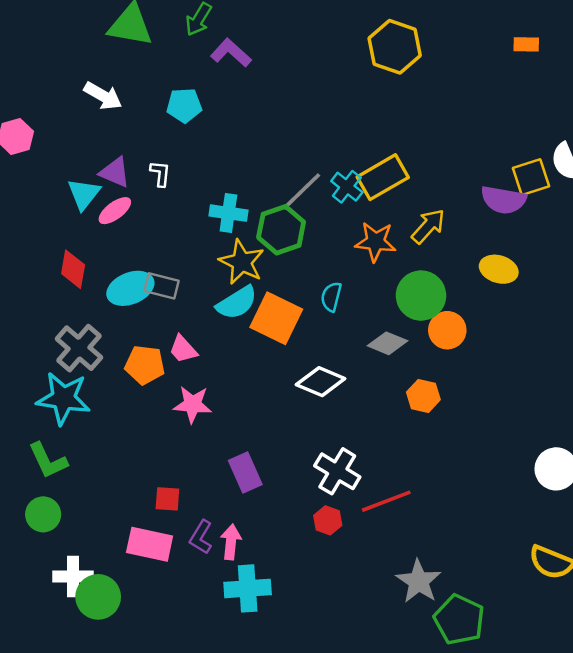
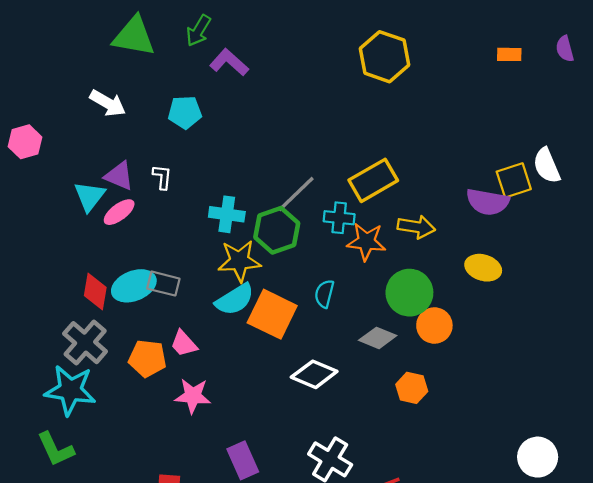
cyan cross: (347, 187) -> (339, 218), moved, turned -32
yellow arrow: (428, 226) -> (416, 227), turned 57
yellow star: (242, 262) -> (239, 261), turned -30
red diamond: (73, 269) -> (95, 291), moved

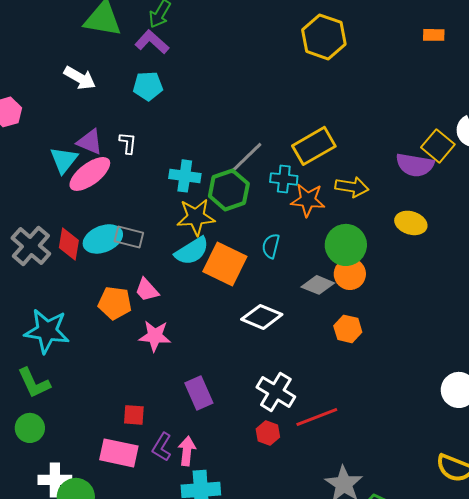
purple L-shape: (229, 62) -> (152, 42), moved
yellow square: (514, 180) -> (438, 146), turned -32
pink ellipse: (119, 212) -> (90, 174), size x1.5
orange circle: (434, 326) -> (350, 274), moved
gray cross: (85, 343) -> (31, 246), moved

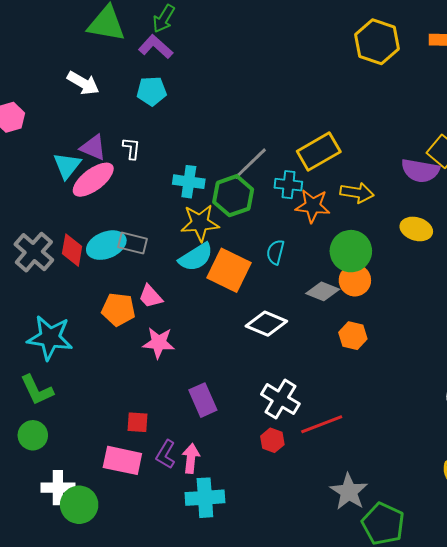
yellow hexagon: (324, 37) -> (377, 42), moved

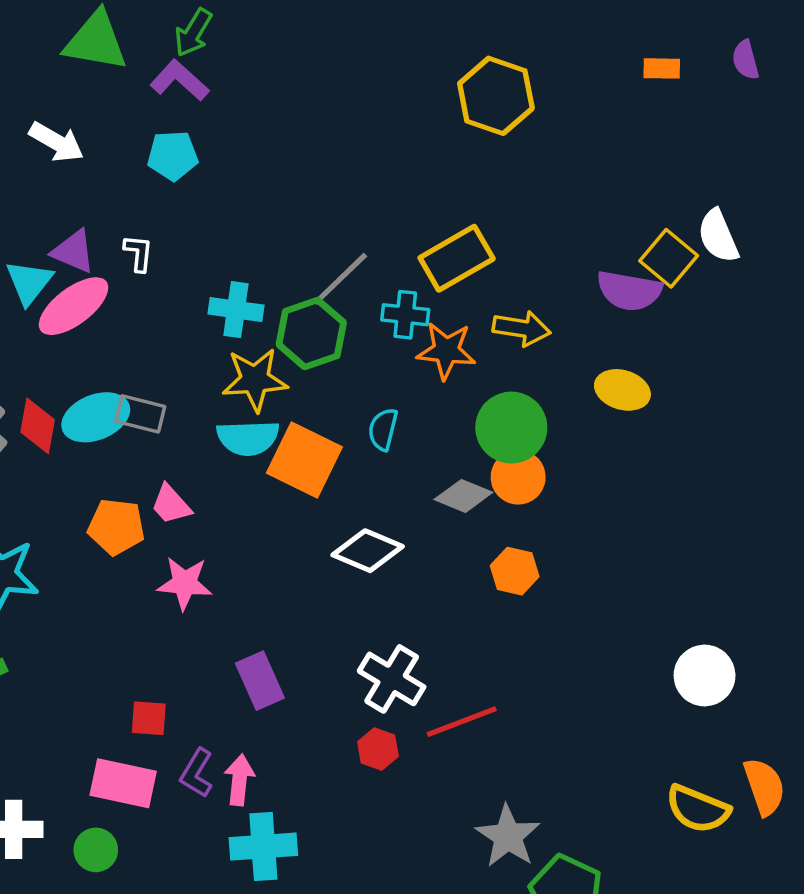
yellow hexagon: (377, 42) -> (496, 96), moved
cyan semicircle: (196, 257) -> (248, 438), turned 30
green circle: (79, 505) -> (96, 850), moved, size x0.7

